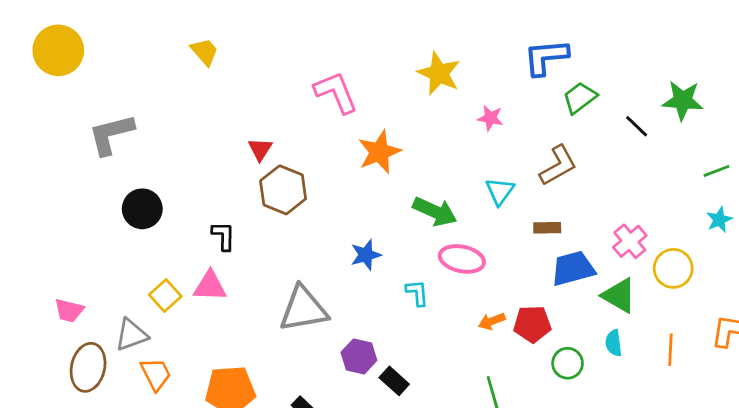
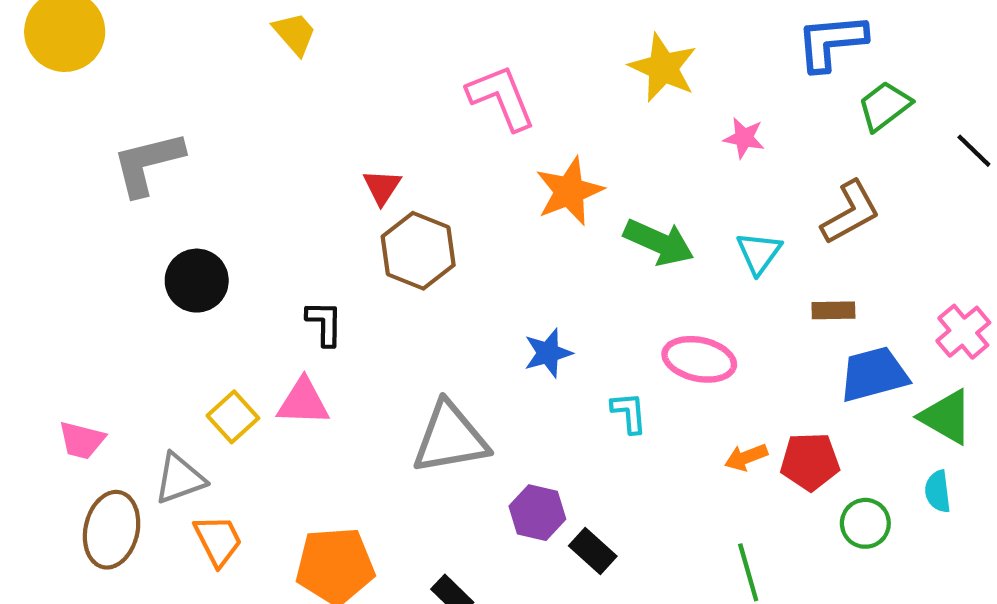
green arrow: (435, 212) -> (659, 242), moved

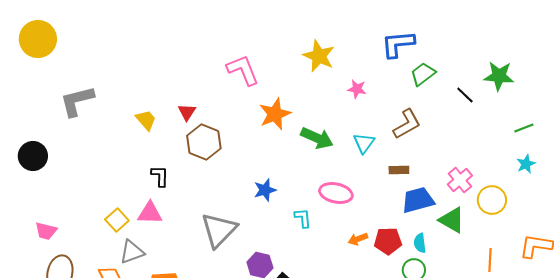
yellow trapezoid: (295, 34) -> (146, 120), moved
black circle: (197, 281) -> (33, 156), moved
gray triangle: (450, 438) -> (219, 230), turned -36
gray triangle: (180, 479) -> (132, 252), moved
cyan semicircle: (938, 491) -> (420, 243), moved

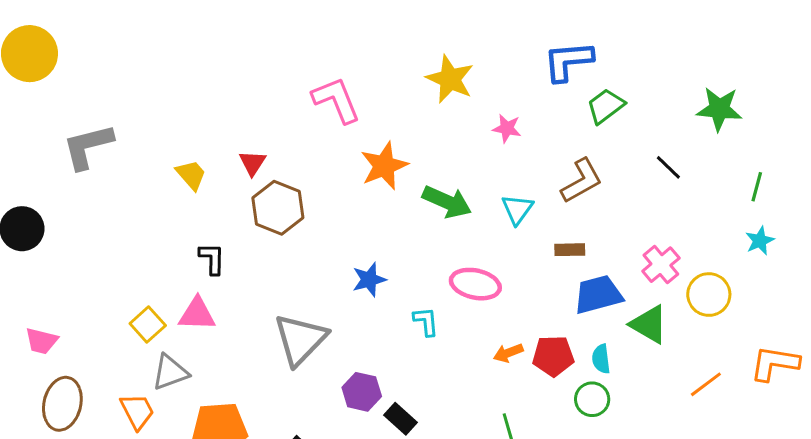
black line: (465, 95) -> (668, 167), moved
green line: (524, 128) -> (757, 187), turned -54
orange line: (490, 260) -> (706, 384), turned 50

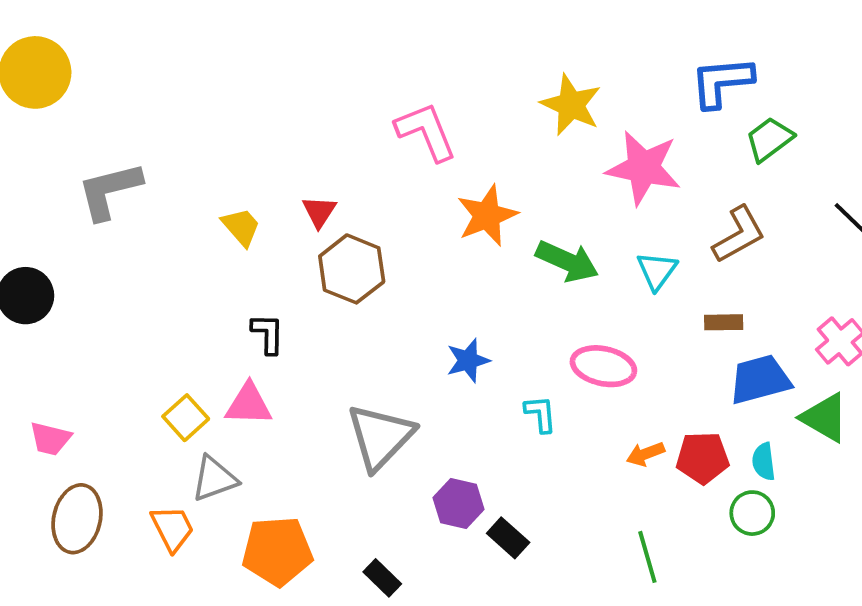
pink star: (507, 128) -> (644, 168), size x2.0

